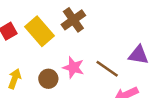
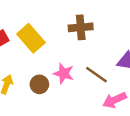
brown cross: (73, 20) -> (81, 27), moved, turned 30

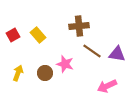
yellow rectangle: (31, 38) -> (38, 35), size x0.7
brown line: (96, 75) -> (92, 51), moved

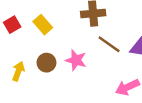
brown circle: (45, 73) -> (46, 63), moved

